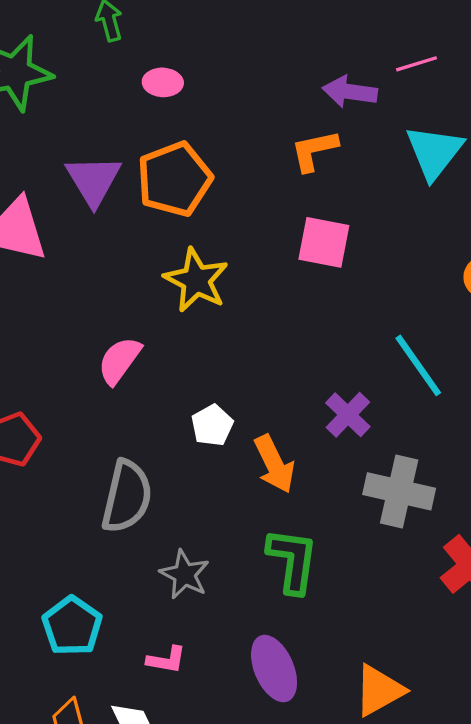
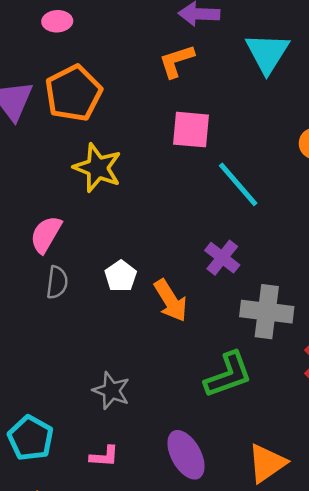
cyan line: (418, 365) -> (238, 184), moved
gray semicircle: (127, 496) -> (57, 282), moved, size x0.6
green L-shape: (293, 560) -> (228, 375), moved, turned 68

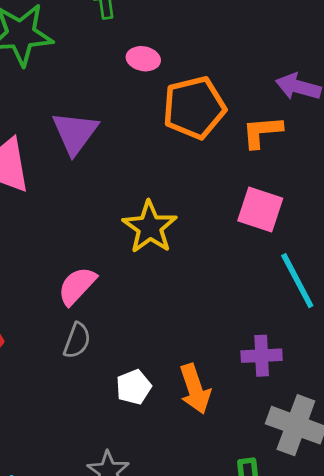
orange pentagon: (73, 93) -> (194, 108), moved
purple cross: (222, 258) -> (262, 356), turned 36
white pentagon: (121, 276) -> (134, 387), moved

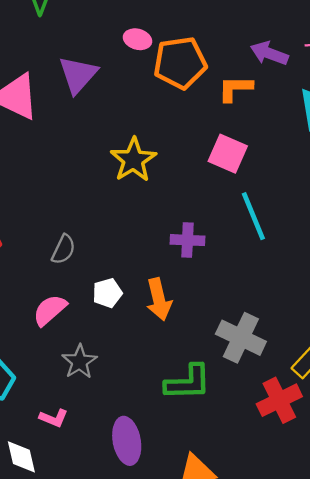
pink ellipse: (143, 59) -> (138, 39), moved
pink semicircle: (77, 286) -> (50, 310), moved
purple cross: (262, 356) -> (187, 240), moved

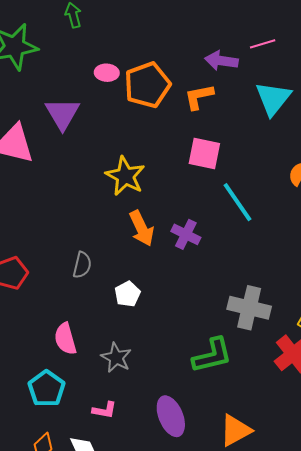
purple cross: (187, 240) -> (186, 234), turned 36
orange arrow: (159, 299) -> (142, 228), moved
pink semicircle: (50, 310) -> (65, 339), moved, turned -52

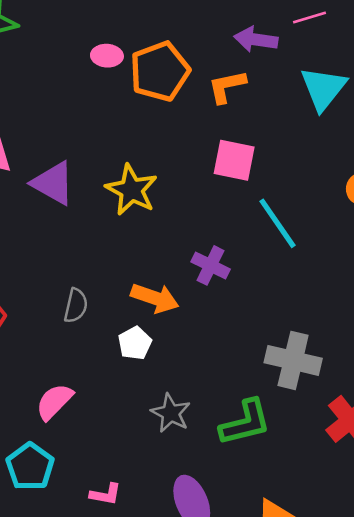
purple triangle: (62, 114) -> (53, 183), moved, turned -30
orange arrow: (142, 228) -> (155, 298), moved, turned -45
pink semicircle: (65, 339) -> (54, 402), turned 60
gray star: (116, 358) -> (171, 413), moved

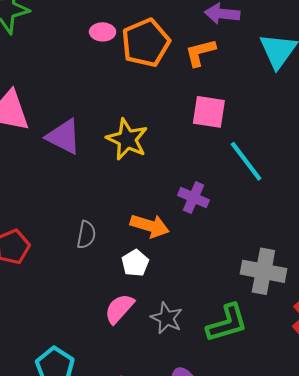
pink semicircle: (54, 402) -> (119, 309), moved

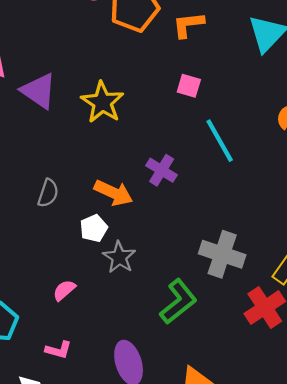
pink square: (209, 112) -> (189, 86), size x0.7
pink semicircle: (119, 309) -> (64, 290), moved, size x0.7
gray star: (167, 318) -> (119, 257), moved
green L-shape: (227, 323) -> (178, 302), turned -30

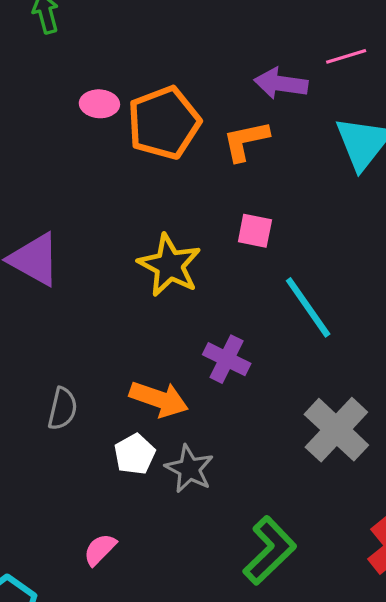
yellow star: (102, 102) -> (169, 265), moved
gray cross: (222, 254) -> (336, 430), moved, turned 30
gray star: (119, 257) -> (189, 469), moved

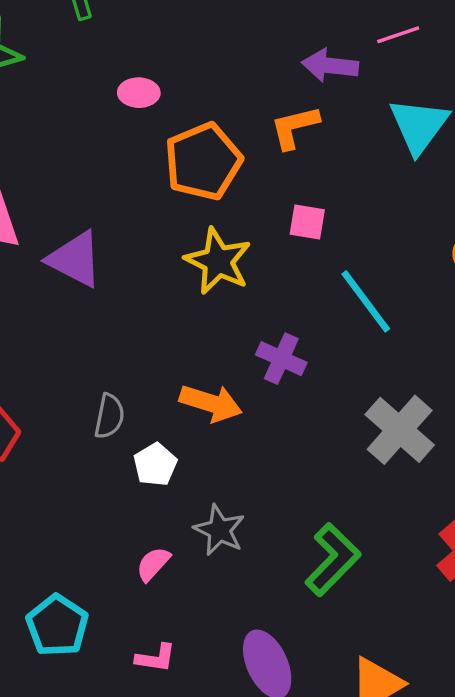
orange pentagon: (164, 123) -> (203, 161), moved
white pentagon: (135, 454) -> (155, 465), moved
gray star: (189, 469) -> (219, 530), moved

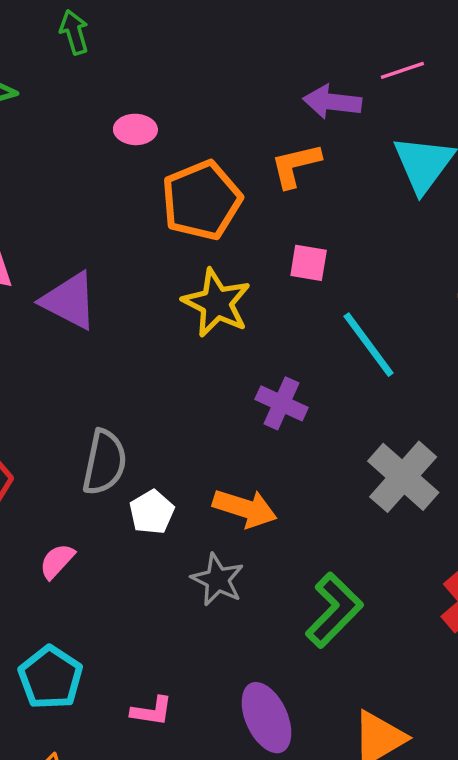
orange arrow: (211, 403) -> (245, 508), moved
gray semicircle: (109, 416) -> (105, 462), size x1.4
pink semicircle: (153, 564) -> (57, 561), moved

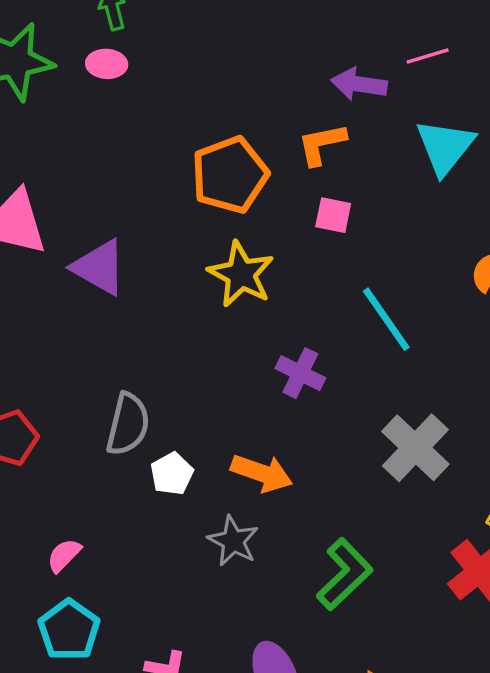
pink ellipse: (135, 129) -> (107, 64), moved
pink square: (309, 263) -> (333, 215), moved
pink semicircle: (57, 561) -> (64, 555), moved

